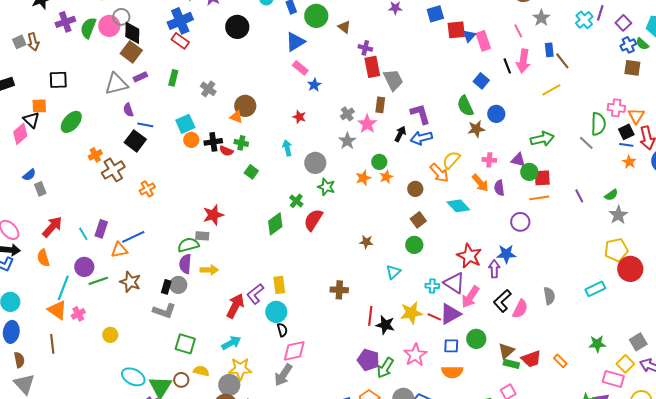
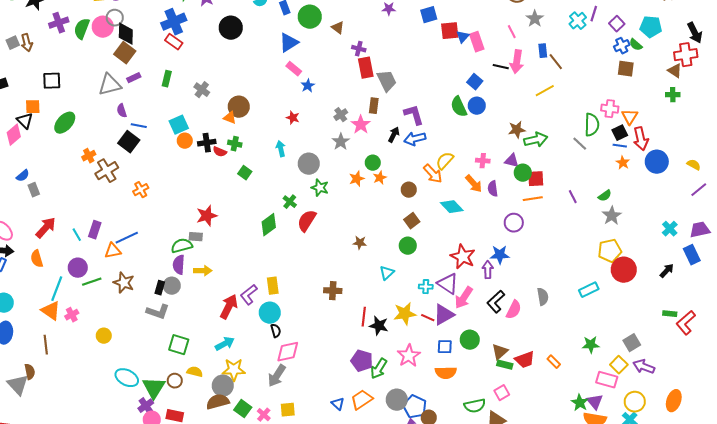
black line: (507, 66) -> (501, 67), turned -56
blue circle: (496, 114) -> (477, 106), moved
brown star: (476, 129) -> (517, 130), moved
brown semicircle: (19, 360) -> (30, 372), moved

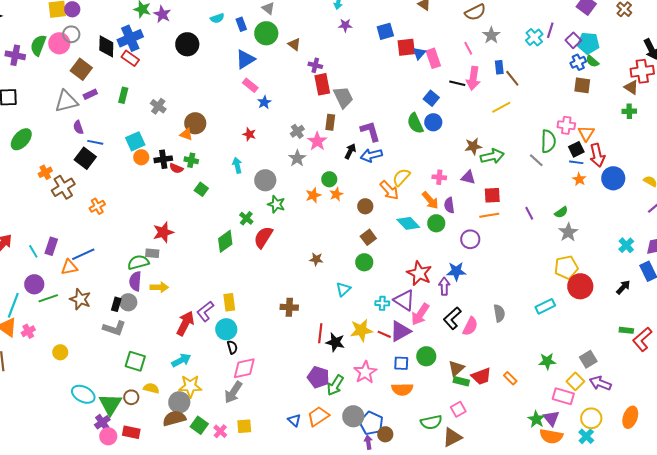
purple cross: (59, 23) -> (15, 55), moved, turned 30
cyan pentagon: (651, 27) -> (588, 43), moved
black diamond: (126, 34) -> (106, 46), moved
green circle: (523, 173) -> (436, 223), moved

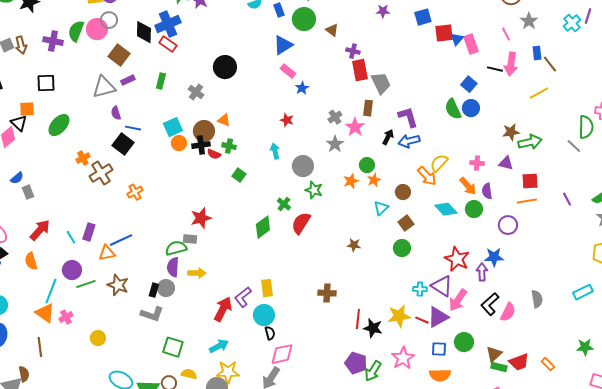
black circle: (187, 44) -> (225, 67), moved
brown circle: (195, 123) -> (204, 131), moved
cyan triangle: (343, 289) -> (381, 208), moved

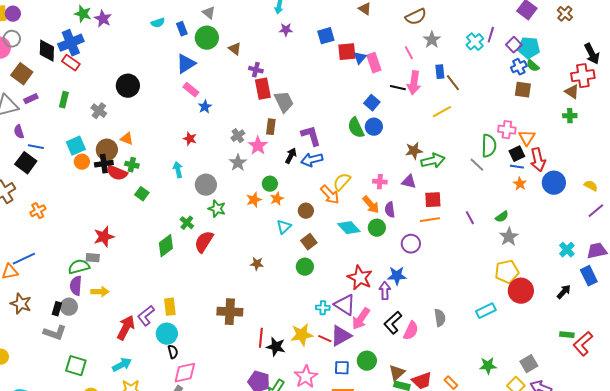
red semicircle: (214, 154) -> (117, 173), size x1.5
brown cross: (327, 293) -> (230, 312), size x1.4

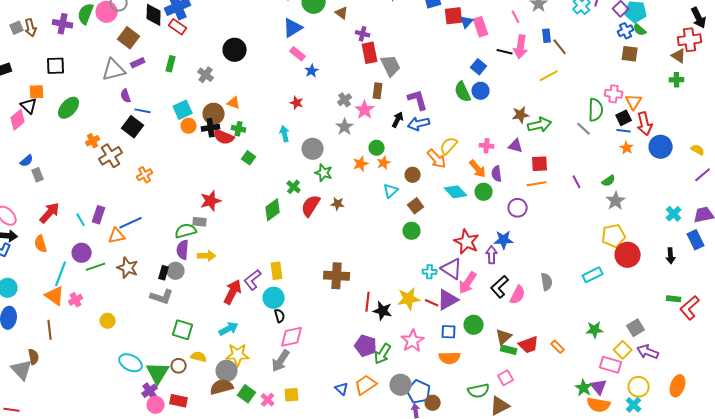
brown star: (257, 264) -> (338, 204), moved
black arrow: (564, 292) -> (671, 256), turned 133

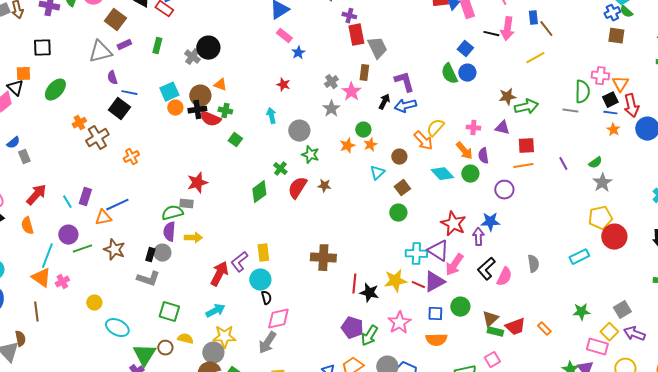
black circle: (235, 50) -> (208, 48), moved
gray line: (584, 129) -> (570, 111), turned -35
cyan cross: (430, 272) -> (416, 254), size x1.5
cyan ellipse: (131, 363) -> (117, 328), moved

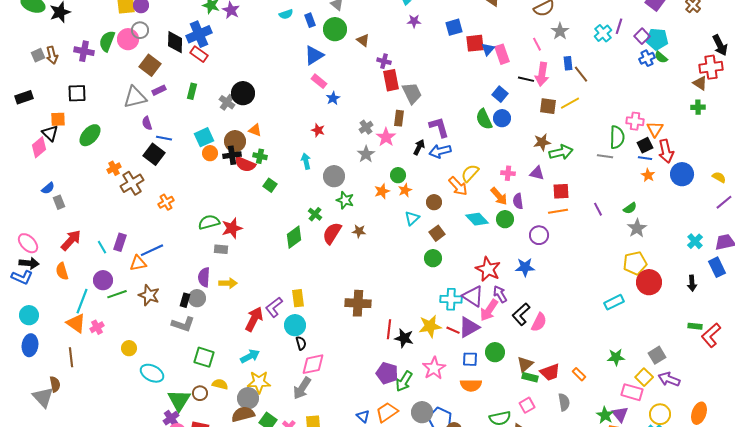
brown square: (616, 36) -> (548, 106), moved
green semicircle: (172, 213) -> (209, 222), moved
purple arrow: (478, 237) -> (500, 294), moved, turned -30
gray semicircle: (533, 264) -> (564, 402), moved

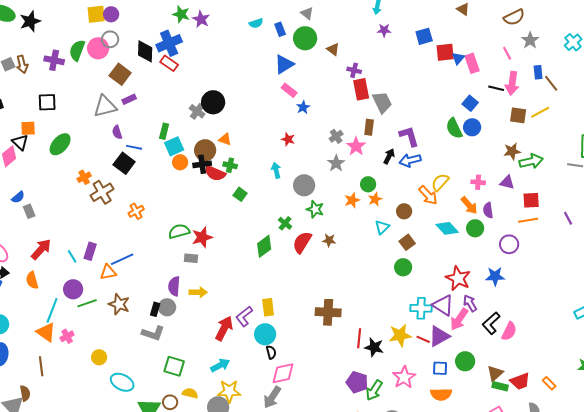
green rectangle: (192, 91) -> (164, 131), moved

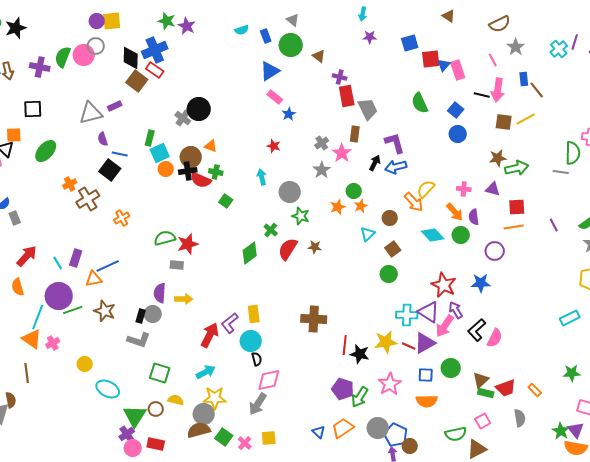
yellow square: (96, 14) -> (112, 21), moved
brown square: (120, 74) -> (137, 81), moved
green semicircle: (454, 128) -> (420, 103), moved
purple circle: (73, 289) -> (59, 296), size x1.4

